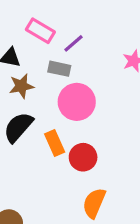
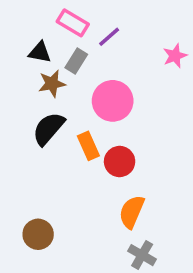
gray rectangle: (59, 69) -> (76, 61), moved, turned -70

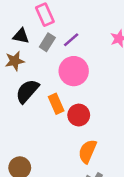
pink rectangle: (73, 23) -> (45, 15), turned 35
purple line: (109, 37) -> (71, 40), moved
brown star: (52, 84) -> (15, 61), moved

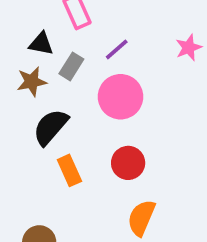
gray rectangle: (47, 42) -> (71, 66), moved
orange rectangle: (56, 104) -> (69, 170), moved

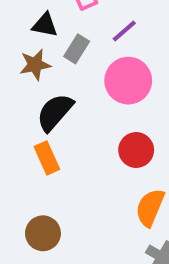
orange rectangle: (69, 170) -> (47, 158), moved

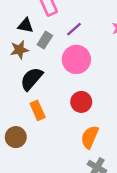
orange rectangle: (47, 158) -> (38, 110), moved
brown circle: (43, 233) -> (16, 137), moved

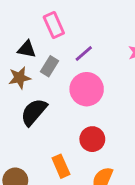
orange rectangle: (38, 110) -> (61, 166), moved

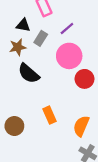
black semicircle: (34, 112) -> (29, 73), turned -90
red circle: (92, 139) -> (84, 79), moved

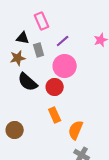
gray rectangle: (41, 38) -> (39, 50), turned -48
red circle: (84, 79) -> (55, 87), moved
orange rectangle: (49, 115) -> (55, 115), moved

